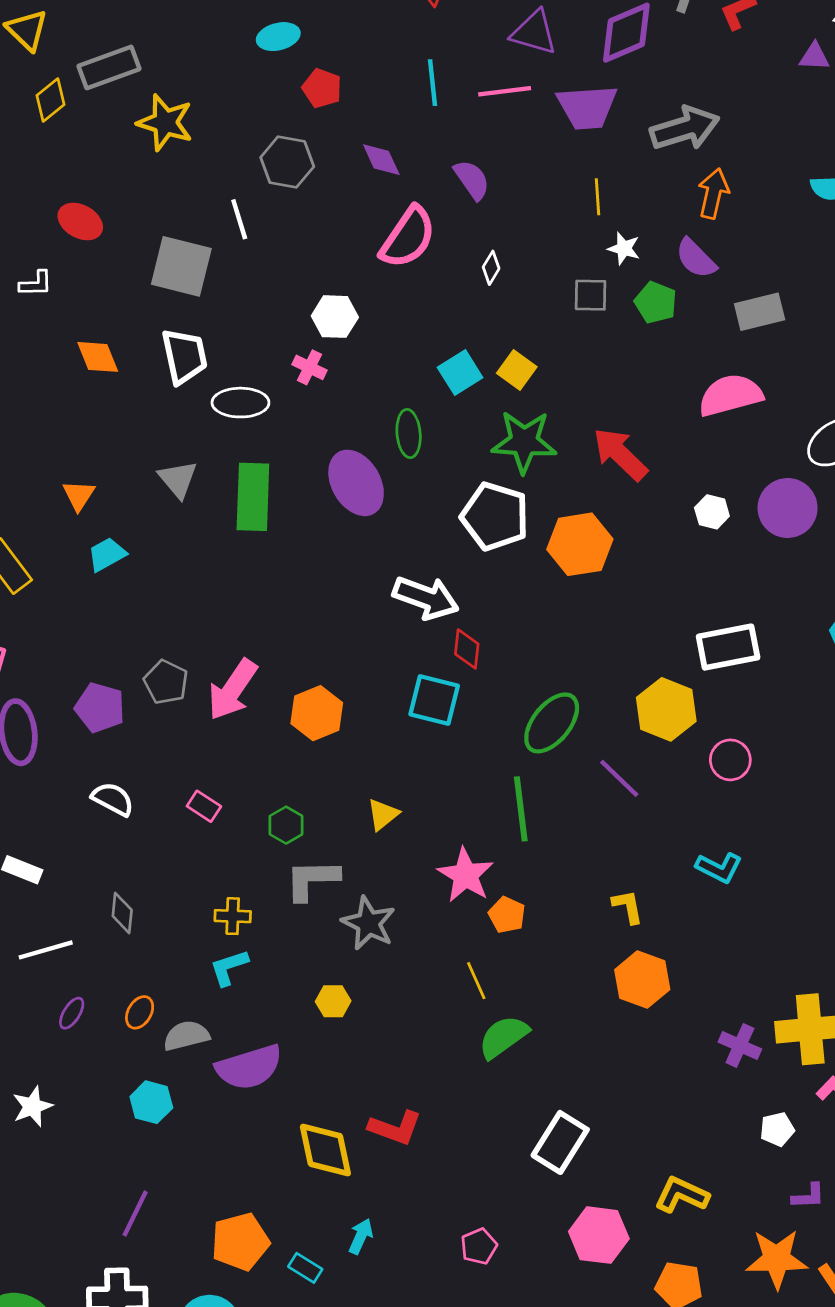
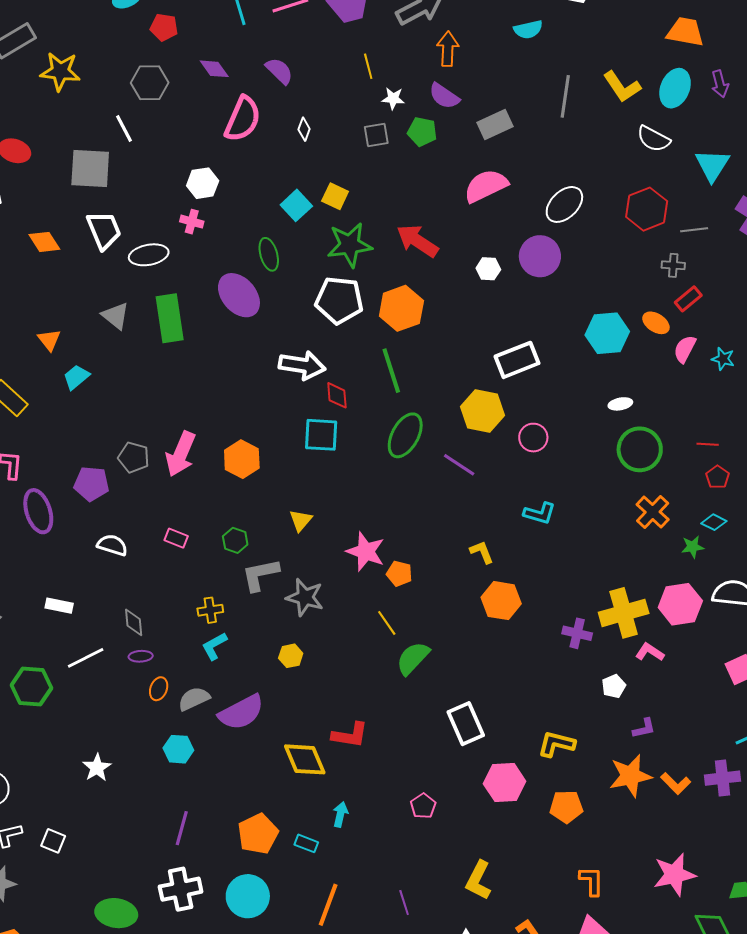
green line: (521, 809) -> (391, 371), moved
purple ellipse: (72, 1013) -> (141, 656), moved, turned 65
white rectangle: (560, 1142) -> (466, 724), turned -45

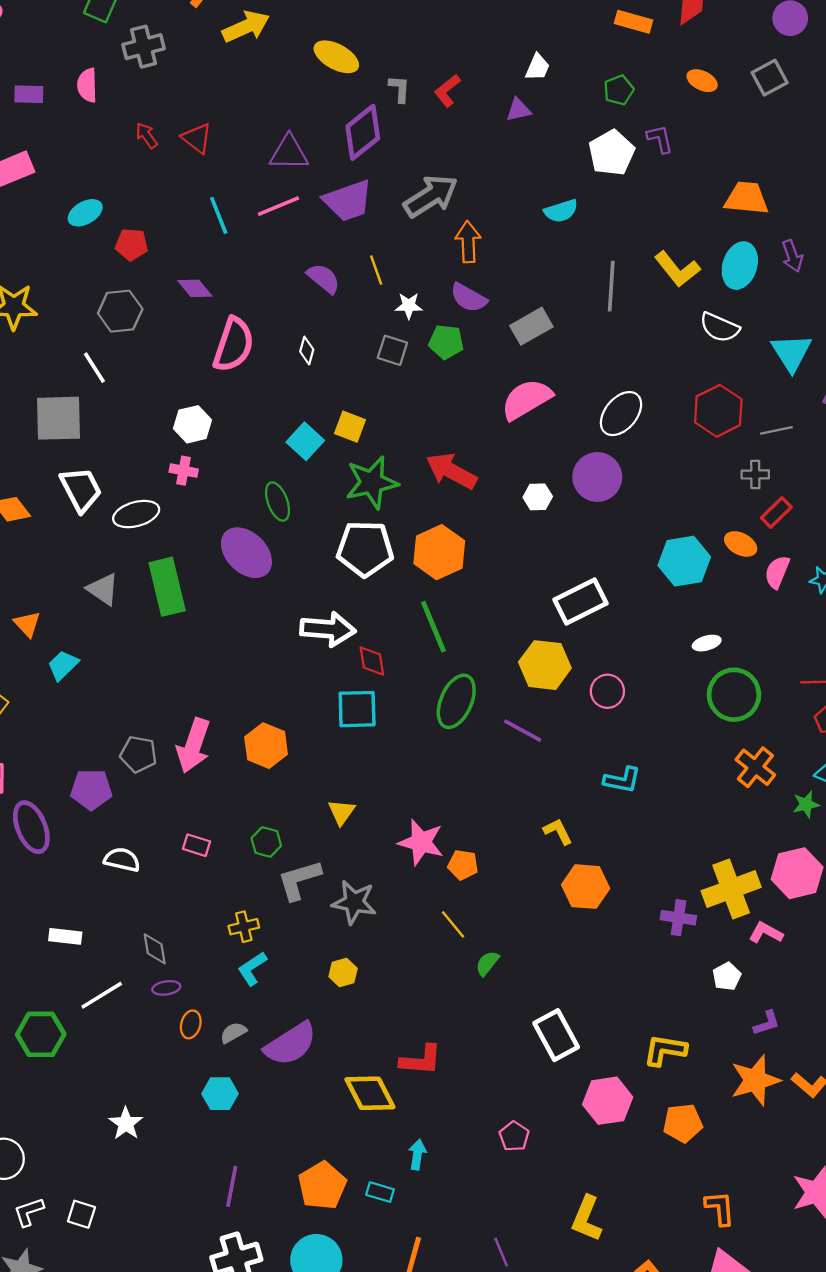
purple semicircle: (279, 71) -> (324, 278), moved
gray square: (376, 135) -> (392, 350), turned 32
green semicircle: (413, 658) -> (487, 963), size x0.6
gray semicircle: (194, 699) -> (233, 1033), size x0.7

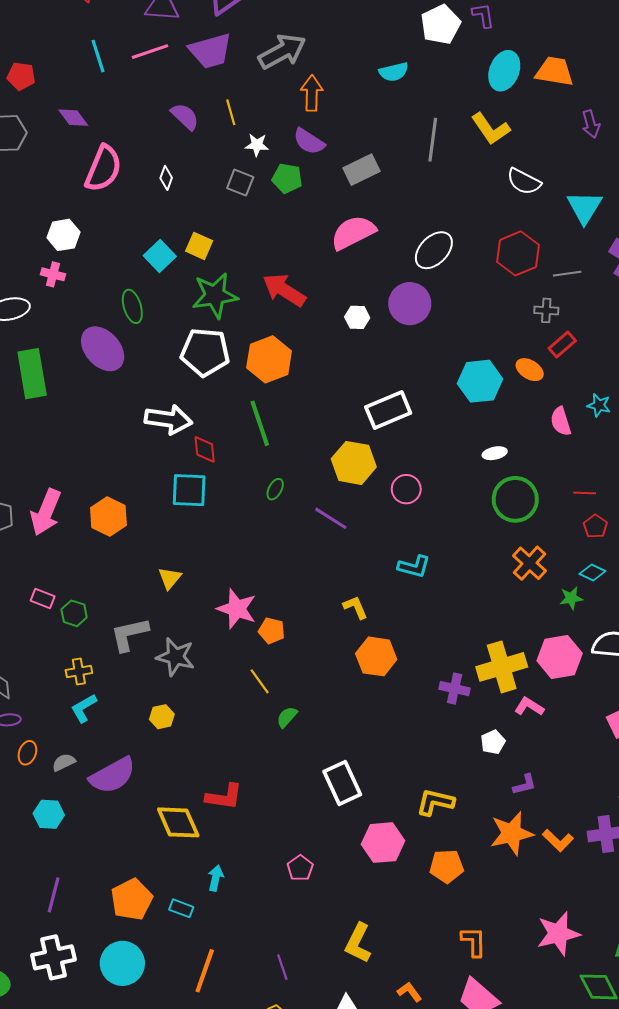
cyan ellipse: (740, 266) -> (504, 71), moved
pink semicircle: (777, 572) -> (561, 421), moved, turned -44
green ellipse: (456, 701) -> (275, 489), size x0.5
green hexagon: (266, 842) -> (74, 613), moved

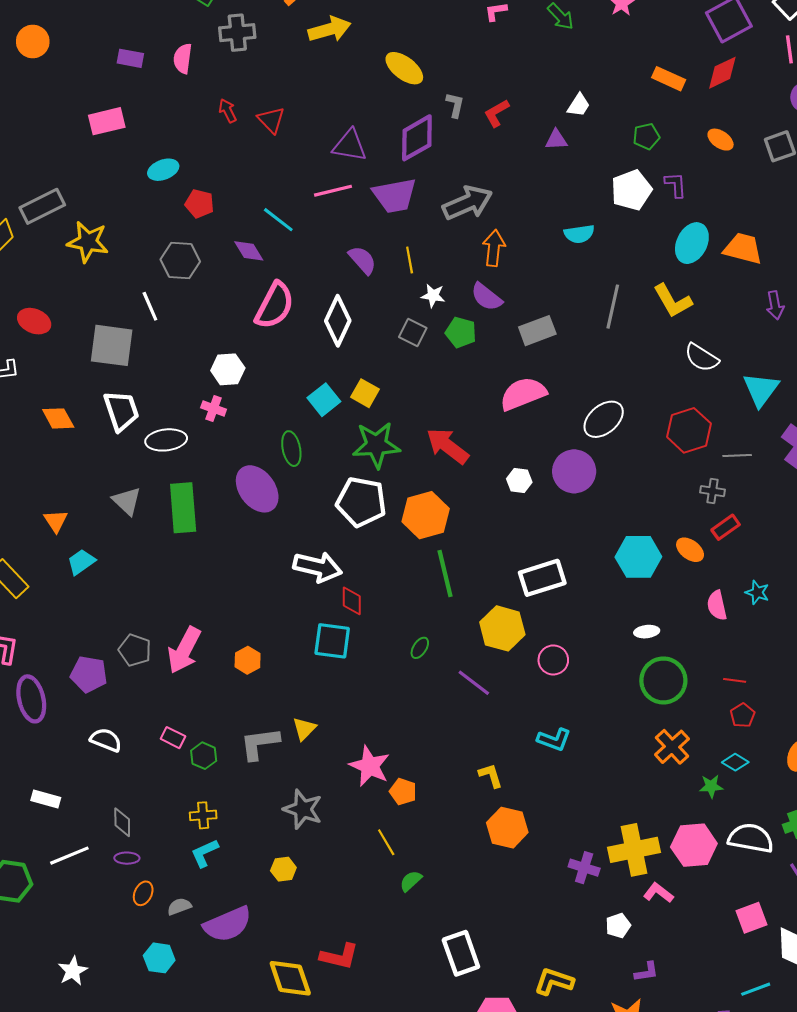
cyan line: (98, 56) -> (278, 220), moved, turned -40
white diamond: (166, 178) -> (338, 321), size x2.0
green line: (260, 423) -> (445, 574), moved
orange hexagon: (108, 516) -> (248, 660), size x0.7
gray L-shape: (129, 634) -> (260, 743), moved

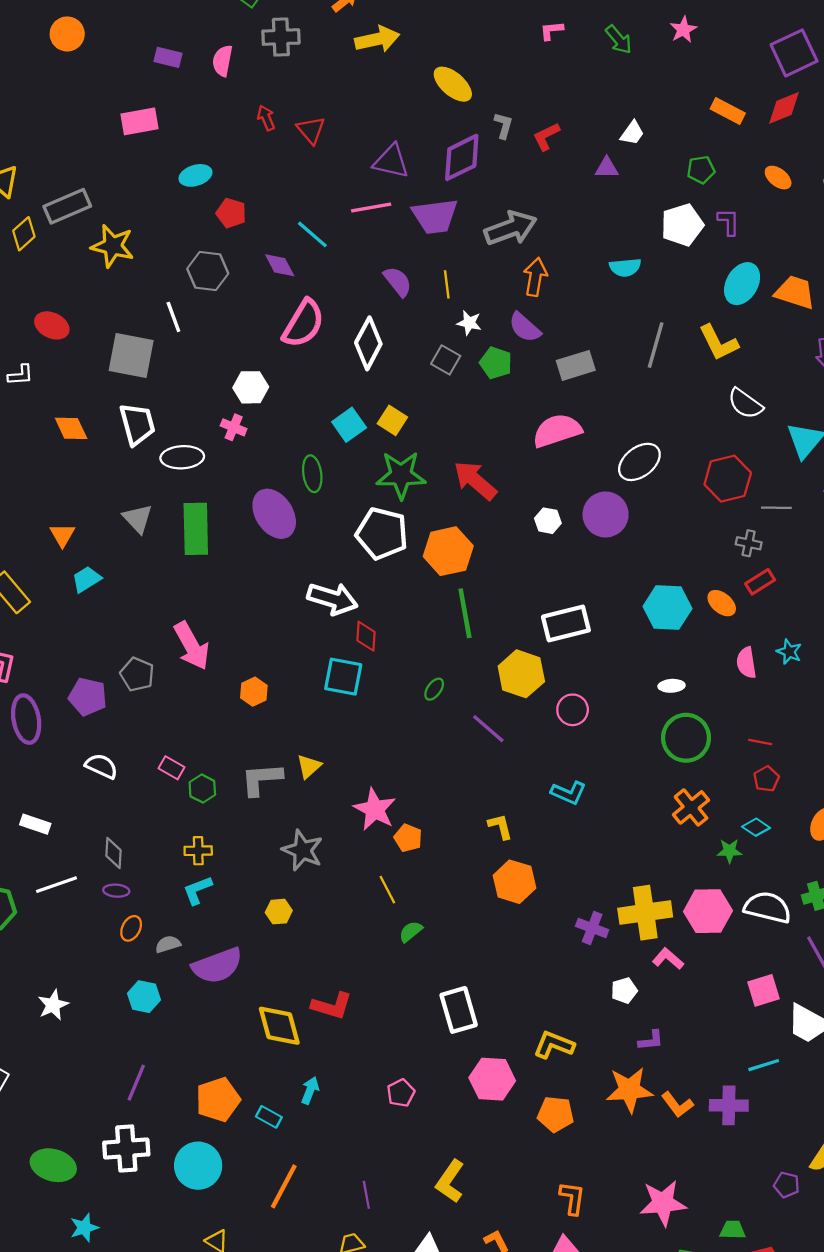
pink arrow: (184, 650) -> (192, 646), moved, turned -60

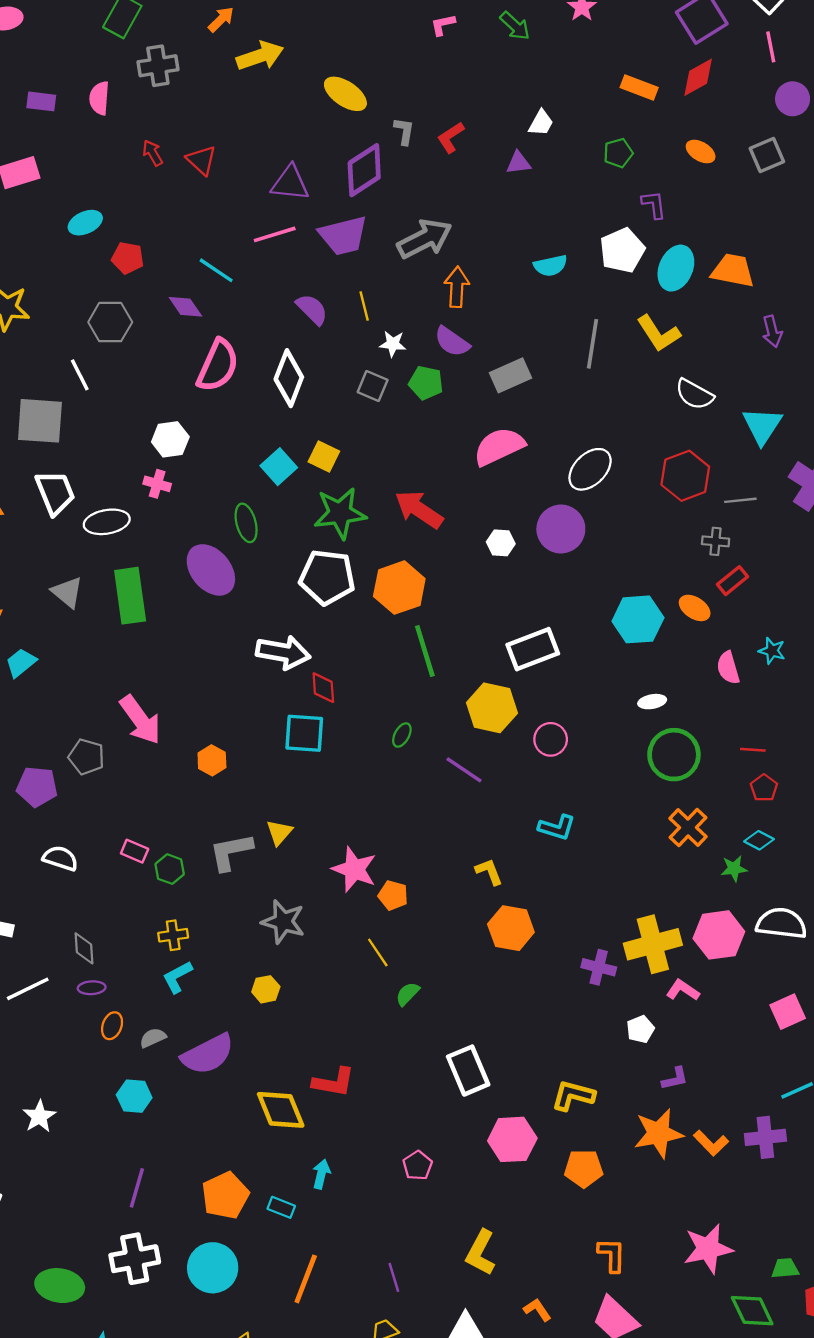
white pentagon: (682, 225) -> (622, 250), moved

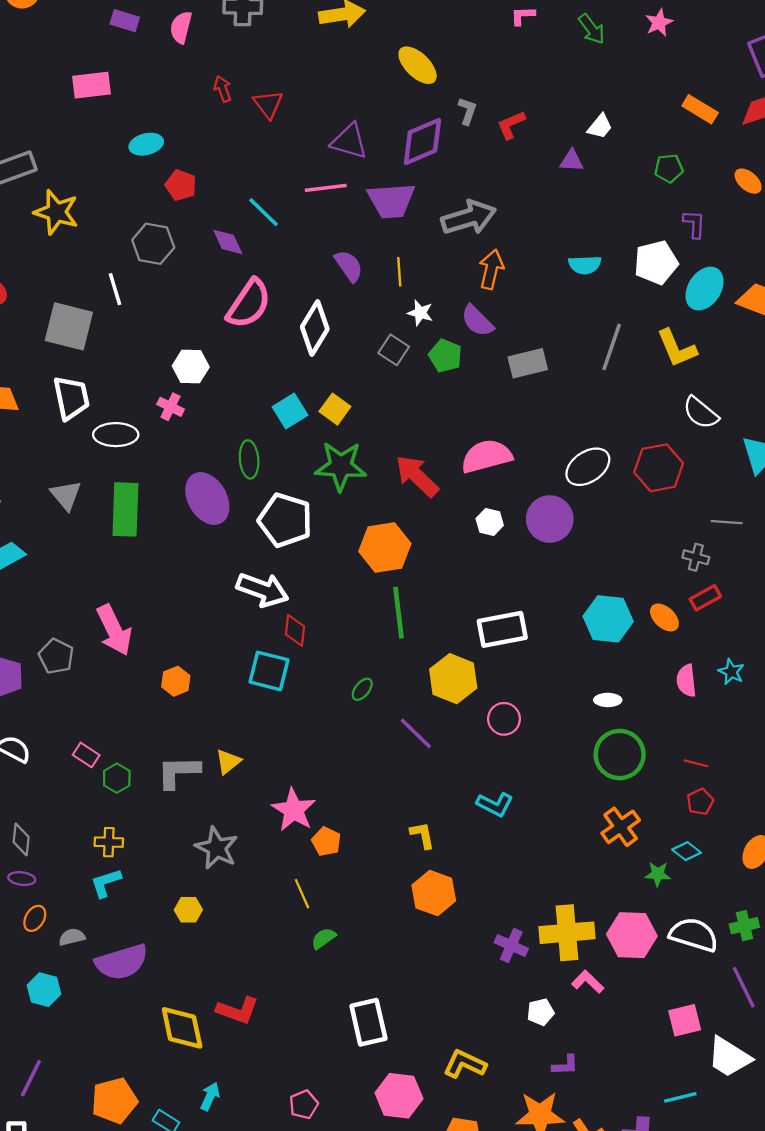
pink semicircle: (499, 446) -> (487, 456), moved
red hexagon: (685, 476) -> (659, 468), moved
white pentagon: (327, 577) -> (285, 520), moved

